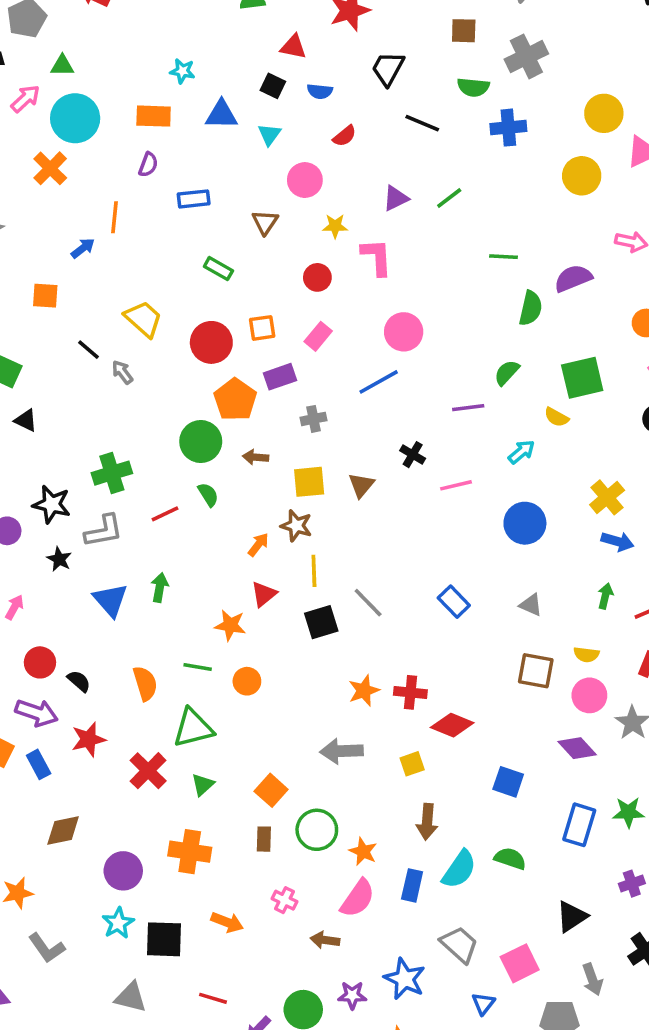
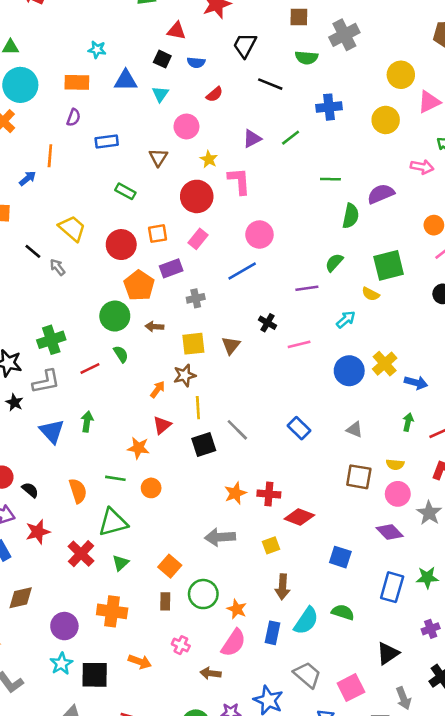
blue cross: (508, 128) -> (329, 107), moved
yellow star: (335, 226) -> (209, 159), turned 30
red circle: (317, 277) -> (197, 196), size x1.6
yellow cross: (607, 497) -> (385, 364), moved
brown star: (296, 526) -> (185, 375), turned -30

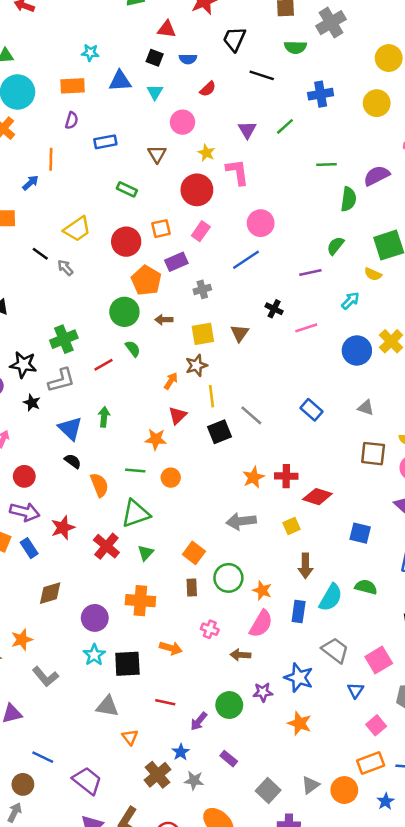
purple triangle: (252, 139) -> (247, 130), turned -30
yellow trapezoid: (72, 228) -> (77, 229), turned 108
black semicircle: (30, 490) -> (73, 461), moved

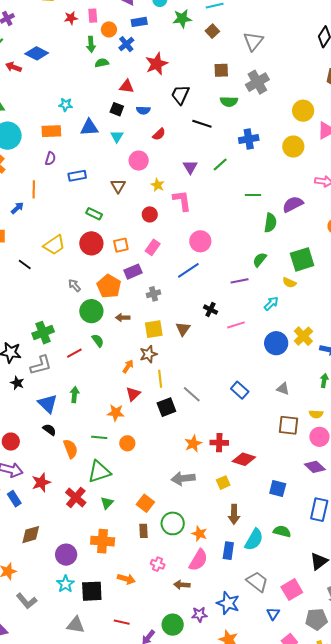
red circle: (197, 190) -> (150, 214), size x0.6
red circle: (126, 242) -> (91, 243), moved
gray arrow: (65, 268) -> (74, 285), moved

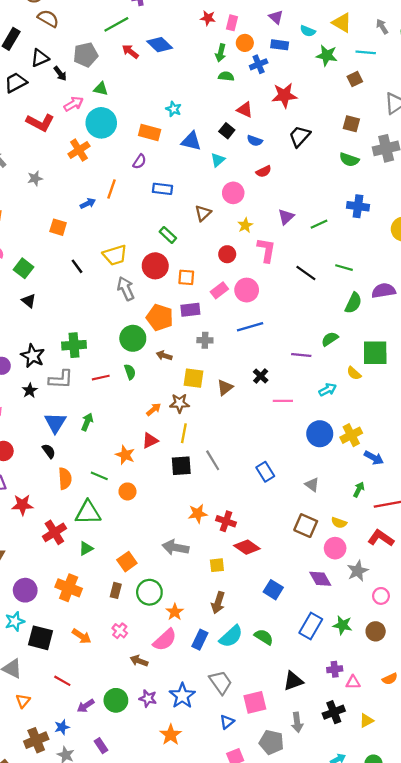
black line: (202, 124) -> (306, 273), moved
pink circle: (200, 241) -> (247, 290), moved
gray arrow: (74, 285) -> (126, 289), moved, size x1.5
orange pentagon: (109, 286) -> (160, 318), turned -30

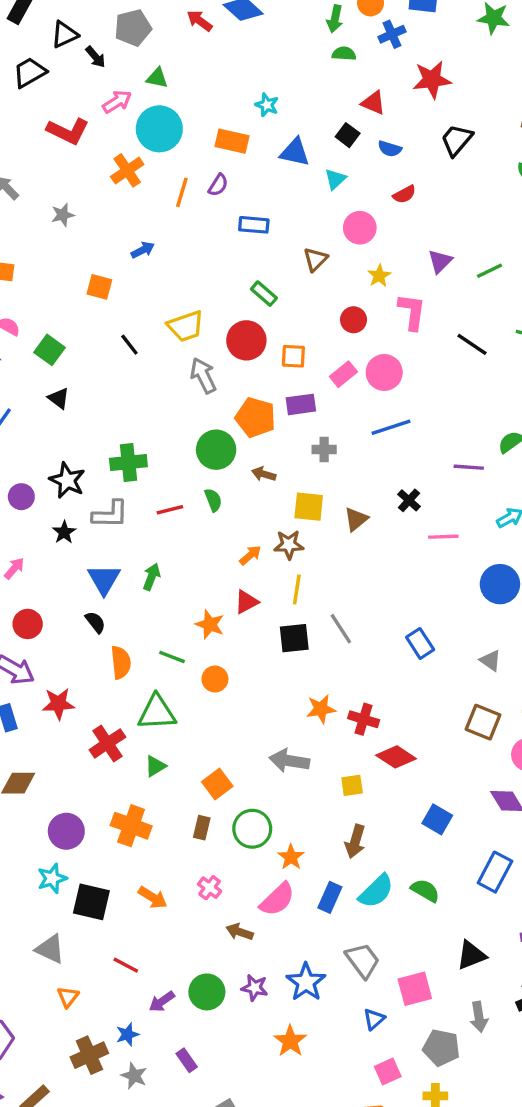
orange line: (111, 189) -> (182, 192), moved

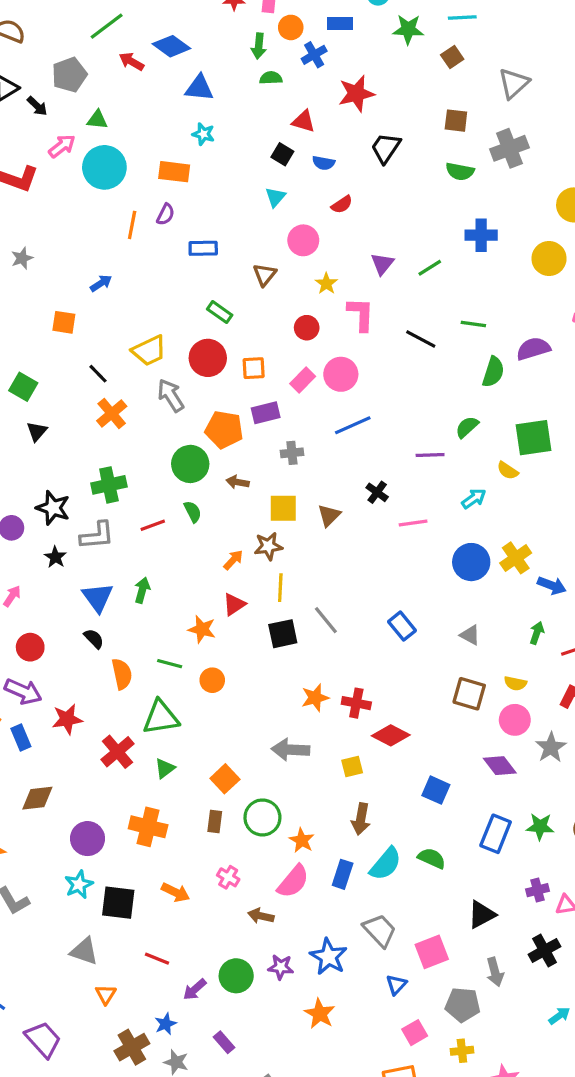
blue triangle: (295, 152) -> (199, 88), moved
orange cross: (127, 170) -> (112, 414), moved
black triangle: (59, 398) -> (37, 431), turned 40

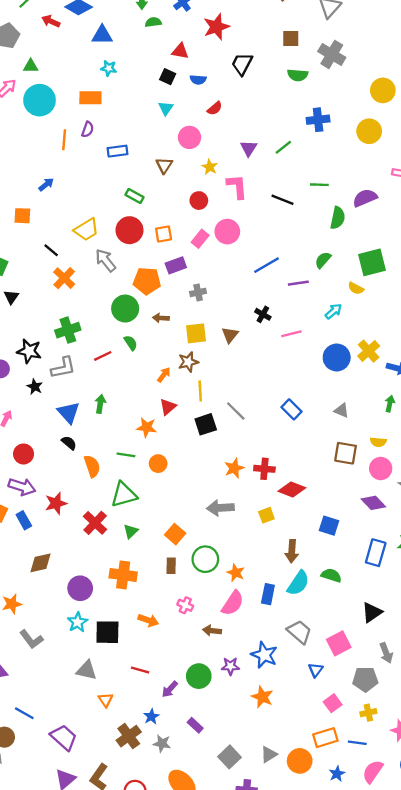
gray cross: (509, 148) -> (332, 54), turned -32
blue line: (353, 425) -> (266, 265), moved
brown arrow: (361, 819) -> (292, 551), moved

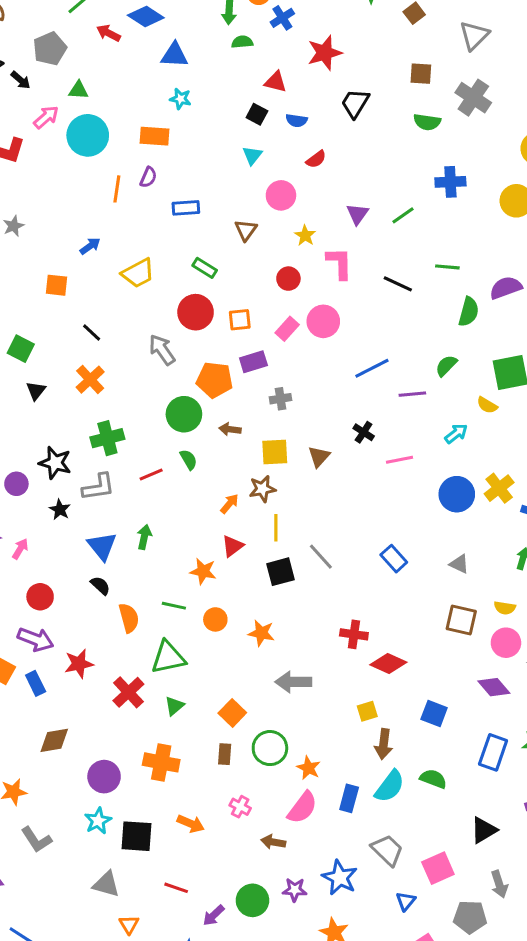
yellow trapezoid: (86, 230) -> (138, 273), moved
orange cross: (64, 278) -> (90, 380), moved
orange star: (234, 468) -> (261, 633), moved, turned 30
yellow square: (266, 515) -> (367, 711), moved

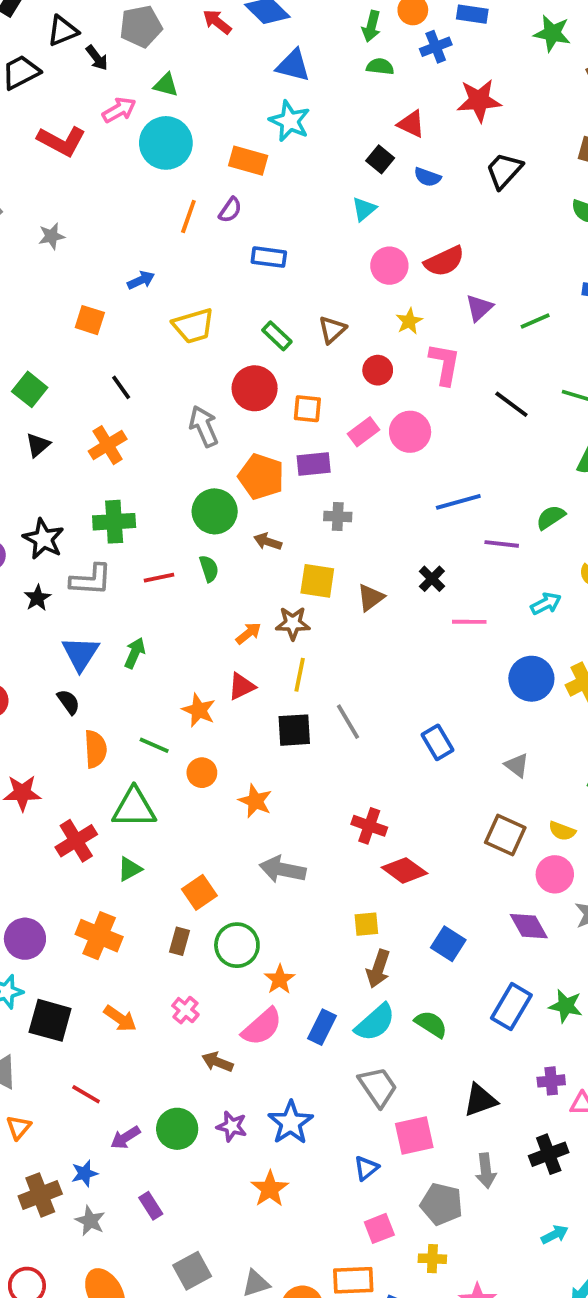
cyan star: (180, 99) -> (290, 121), size x1.5
red semicircle: (316, 159) -> (444, 261), moved, size x1.5
brown triangle: (246, 230) -> (332, 330), moved
gray trapezoid: (387, 850) -> (378, 1087), moved

